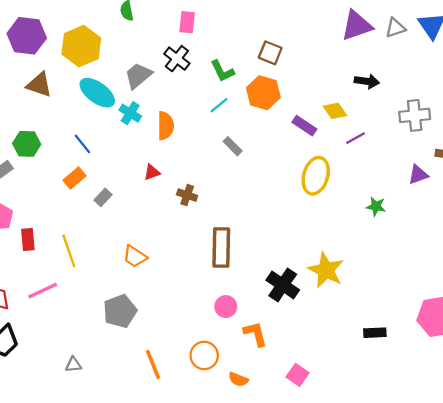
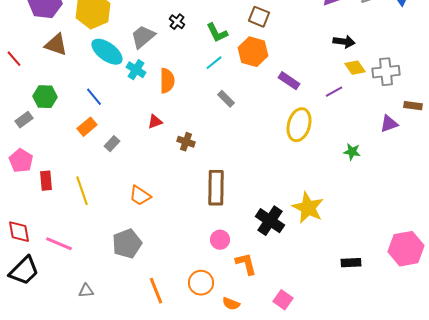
black cross: (177, 59) -> (177, 22), size x0.7
yellow diamond: (335, 111) -> (355, 68), moved
pink line: (43, 291) -> (59, 244), moved, turned 48

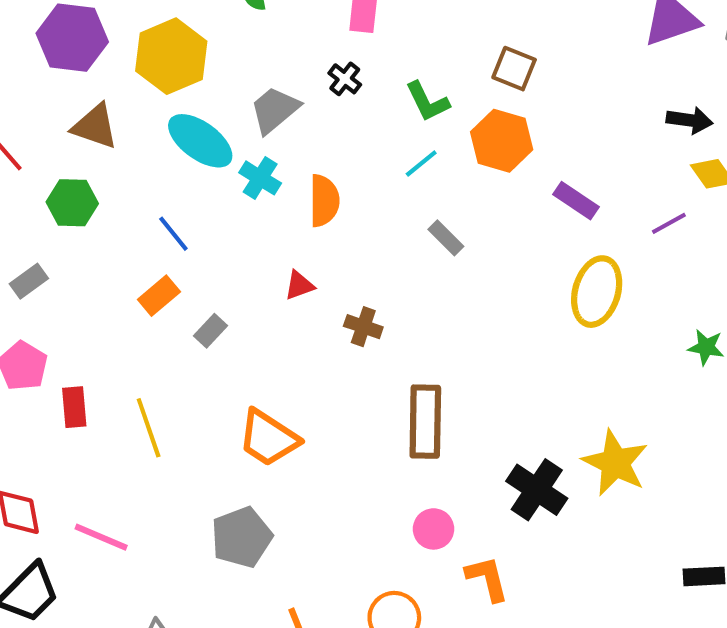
green hexagon: (45, 97) -> (72, 203), moved
orange trapezoid: (140, 196) -> (268, 438), size x1.4

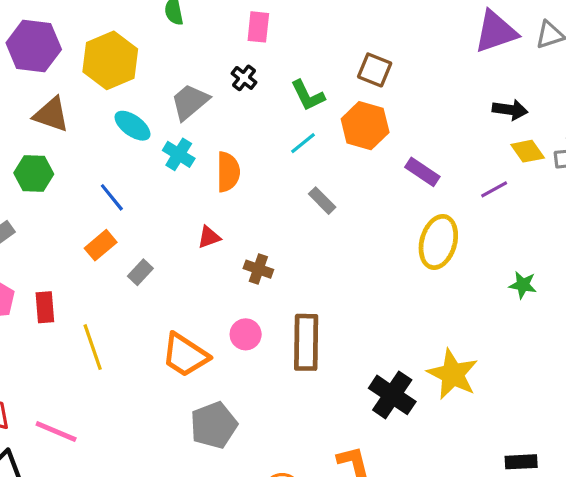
cyan ellipse: (200, 141) -> (132, 126), size x0.7
red rectangle: (74, 407) -> (45, 307), moved
pink circle: (434, 529) -> (246, 334), moved
gray pentagon: (242, 537) -> (214, 425), moved

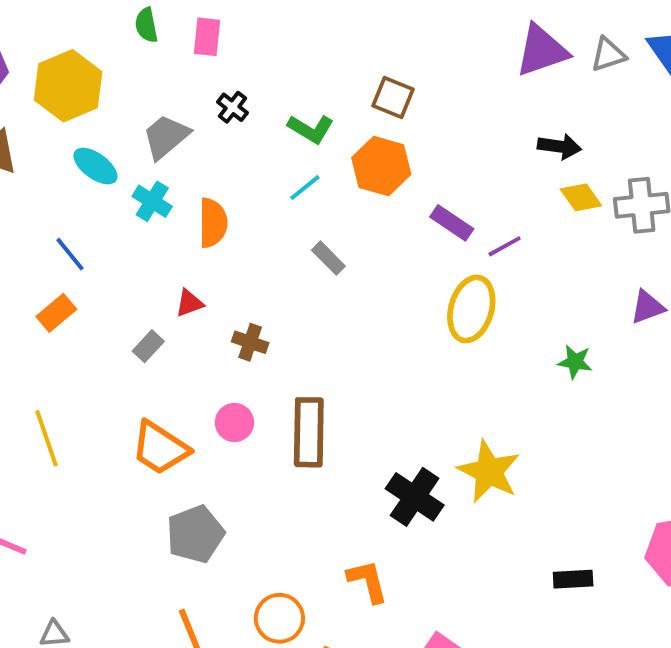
pink rectangle: (258, 27) -> (207, 37), moved
green L-shape: (308, 95) -> (311, 129), turned -33
purple line: (494, 189) -> (505, 246), moved
gray rectangle: (140, 272) -> (148, 346), moved

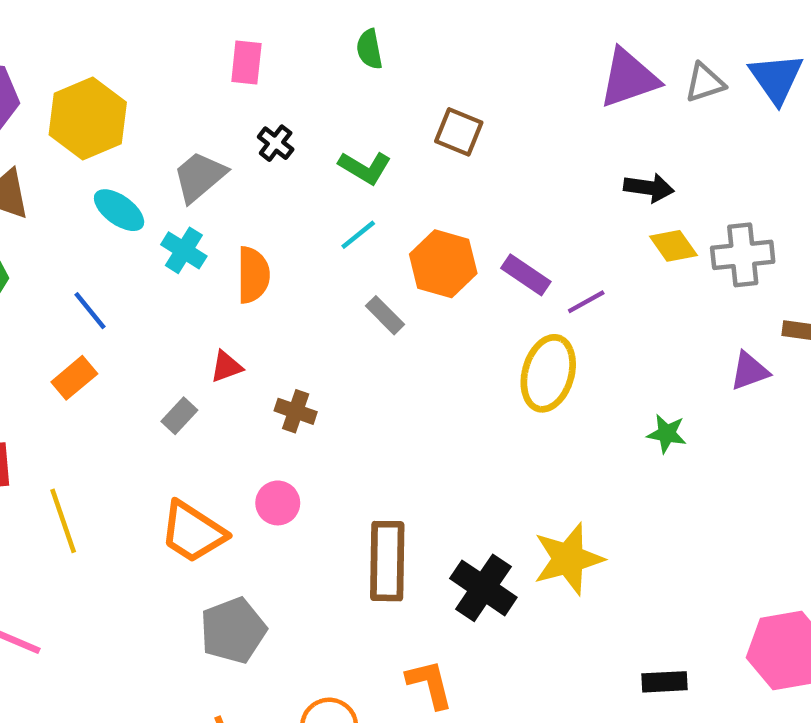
green semicircle: (146, 25) -> (369, 49), moved
orange hexagon: (381, 166) -> (443, 264), moved
brown rectangle: (309, 432) -> (387, 561), moved
yellow star: (489, 471) -> (568, 559), turned 30

